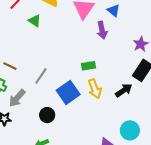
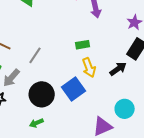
blue square: (68, 92) -> (73, 89), moved
black circle: (47, 115) -> (42, 94), size x1.6

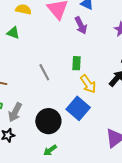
green rectangle: (83, 45) -> (76, 63), turned -64
gray line: (35, 55) -> (44, 72), moved, turned -48

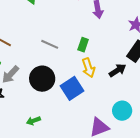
gray line: (44, 72) -> (50, 44), turned -54
black circle: (48, 121) -> (42, 79), moved

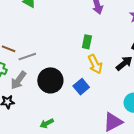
gray line: (50, 44) -> (27, 57), moved, turned -36
blue square: (72, 88) -> (81, 87), size x0.7

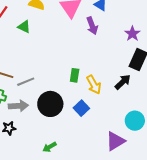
green rectangle: (87, 42) -> (75, 75), moved
gray arrow: (18, 80) -> (18, 106), turned -126

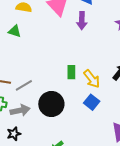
purple arrow: (92, 26) -> (82, 21), turned 30
blue square: (81, 108) -> (92, 102), moved

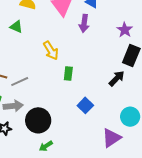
yellow arrow: (92, 79) -> (51, 50), moved
black circle: (51, 104) -> (38, 120), moved

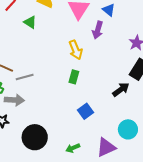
yellow arrow: (51, 50) -> (76, 50), moved
black circle: (38, 120) -> (35, 137), moved
green arrow: (46, 146) -> (73, 148), moved

